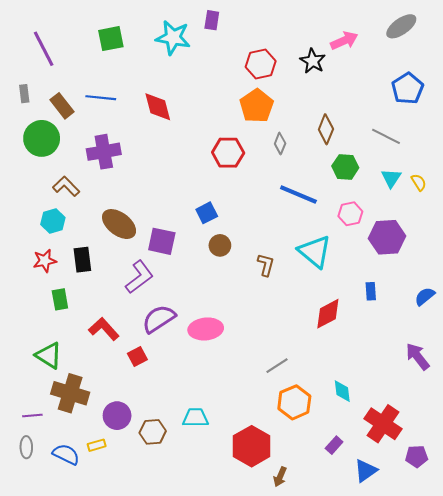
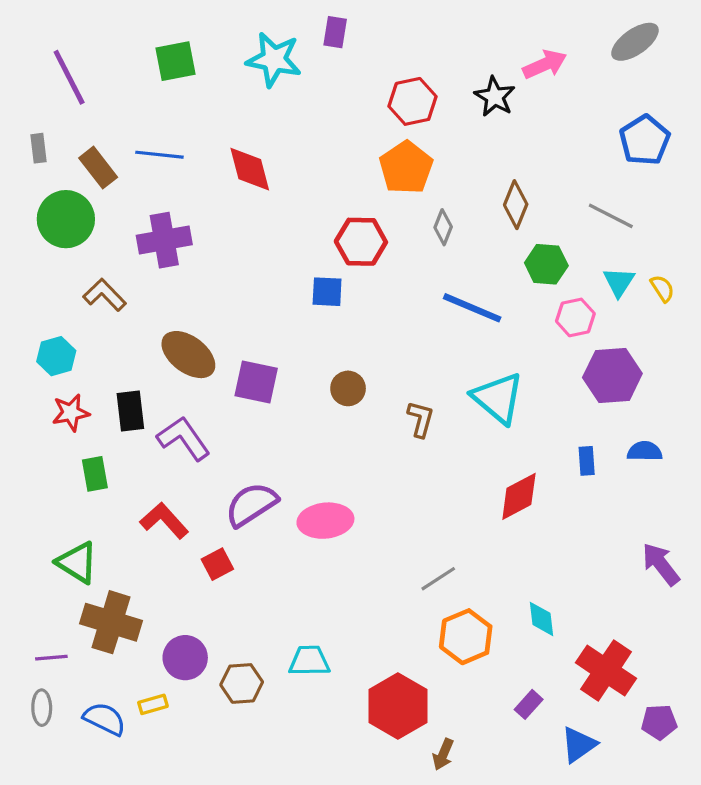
blue square: (207, 213) -> (327, 292), moved, turned 30
pink hexagon: (350, 214) -> (575, 317), moved
cyan hexagon: (53, 221) -> (56, 356), moved
purple L-shape: (139, 277) -> (184, 438), moved, turned -88
blue semicircle: (425, 296) -> (645, 451), moved, turned 40

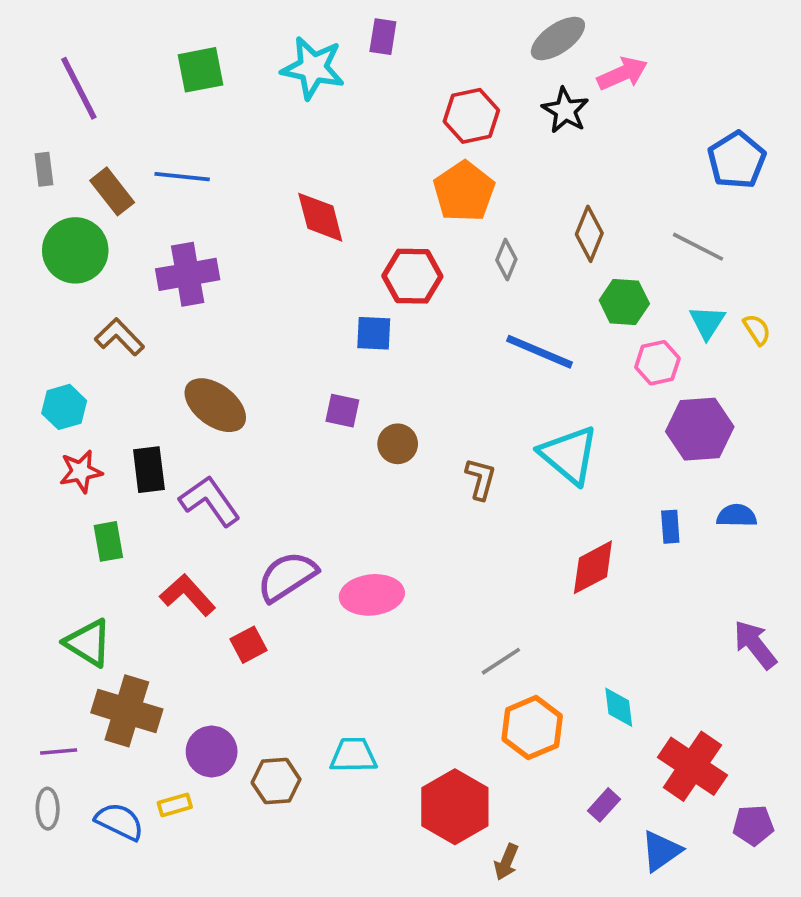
gray ellipse: (635, 42) -> (558, 38), moved
red diamond: (250, 169) -> (320, 217), moved
purple square: (256, 382) -> (342, 411), moved, size x0.7

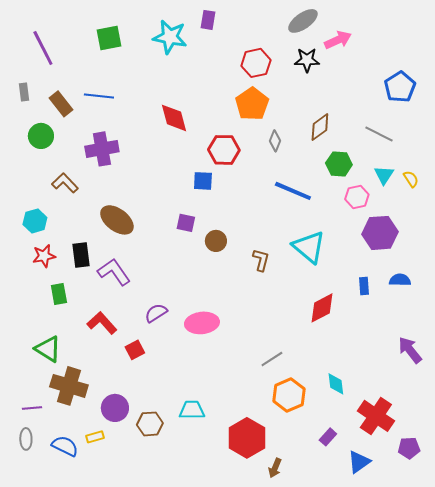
black star: (565, 110) -> (307, 60), turned -30
brown diamond: (589, 234) -> (320, 127), turned 32
green circle: (75, 250) -> (41, 136), size x0.7
purple semicircle: (287, 576) -> (156, 313), size x0.7

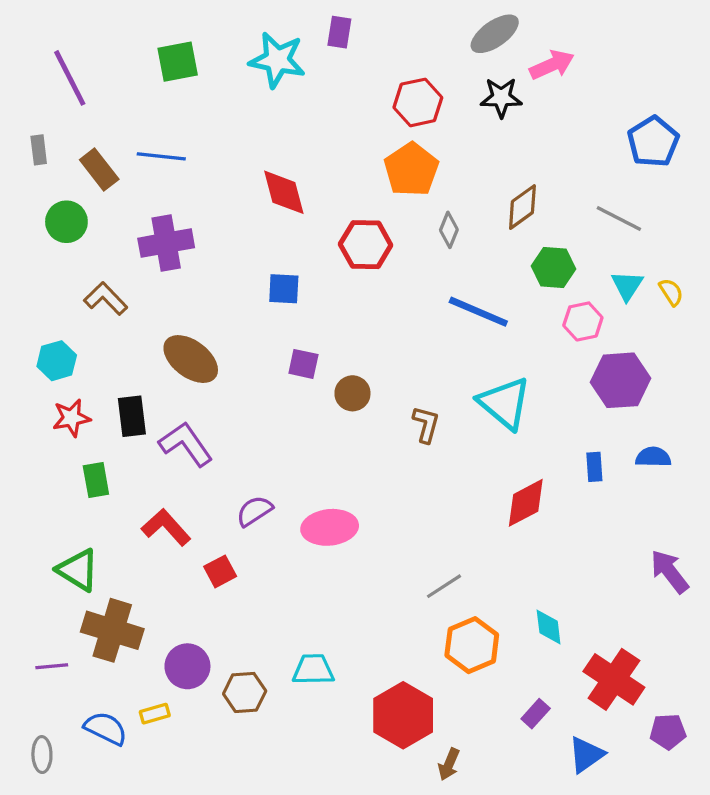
blue square: (203, 181) -> (284, 289), moved
gray ellipse: (26, 439) -> (42, 755), moved

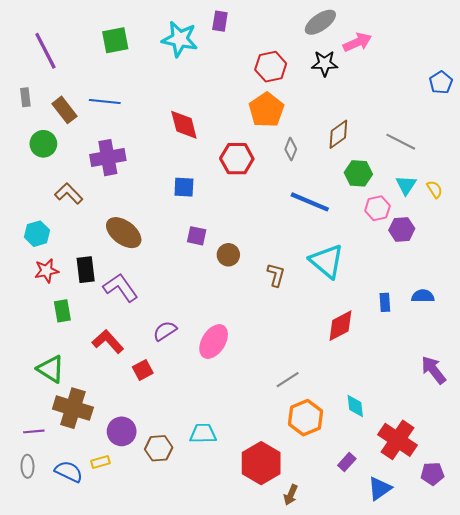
blue pentagon: (653, 142) -> (441, 82), moved, size x0.7
purple hexagon: (621, 380) -> (402, 229), moved, size x0.7
pink ellipse: (330, 527) -> (214, 342), turned -52
gray ellipse: (42, 755) -> (27, 466), moved

